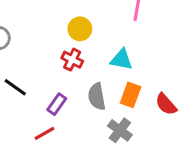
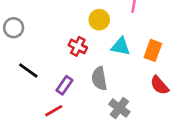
yellow circle: (80, 29) -> (99, 20), moved
orange rectangle: (131, 95) -> (153, 50), moved

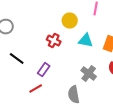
gray semicircle: (99, 79) -> (74, 95), moved
gray cross: (119, 108) -> (89, 74), moved

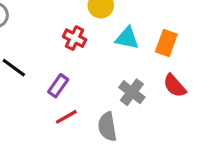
red line: (36, 89) -> (66, 117), moved

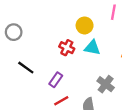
cyan triangle: (127, 38) -> (92, 48), moved

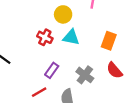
purple rectangle: (56, 80) -> (52, 70), moved

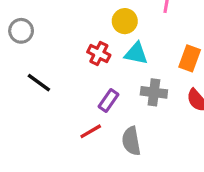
gray cross: (85, 75) -> (154, 92), moved, turned -30

